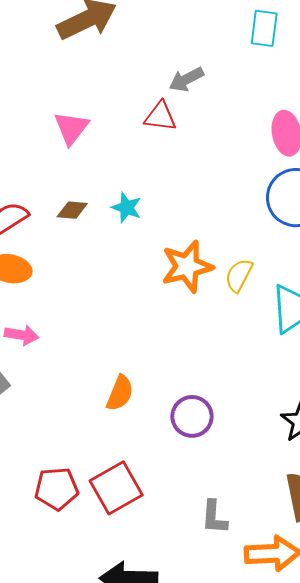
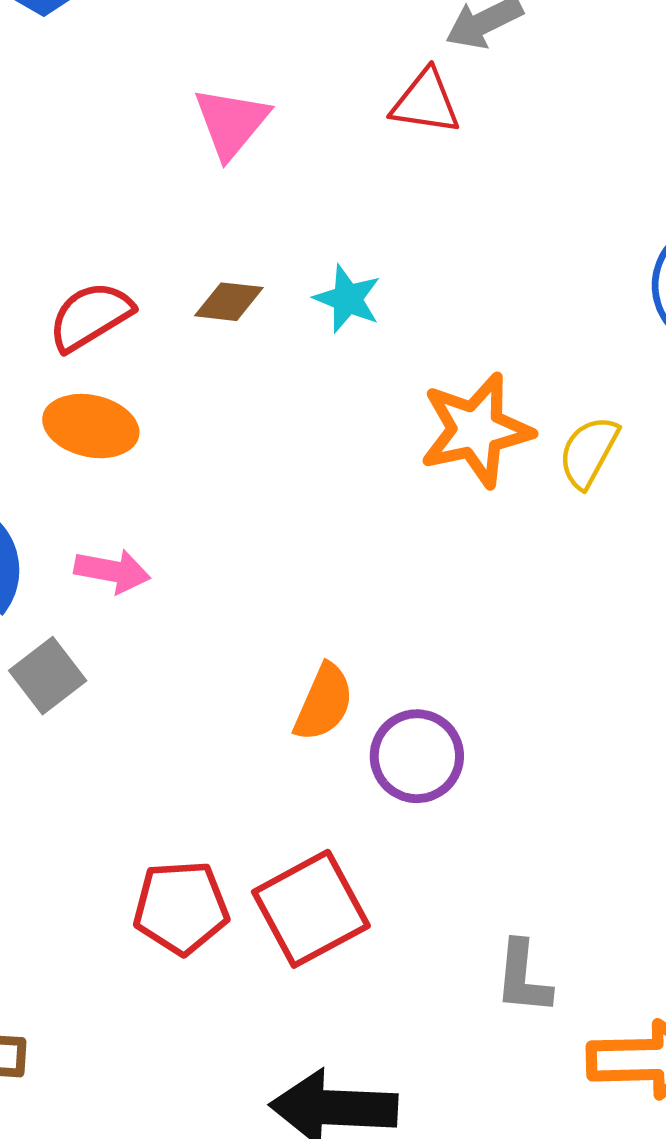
purple circle: (192, 416) -> (417, 756), moved

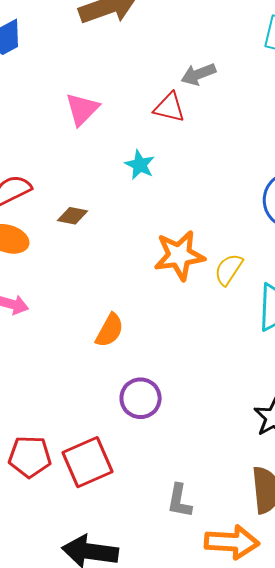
cyan star: (348, 299) -> (140, 165), moved
brown diamond: (229, 302) -> (73, 216), moved
orange semicircle: (324, 703) -> (110, 330), moved

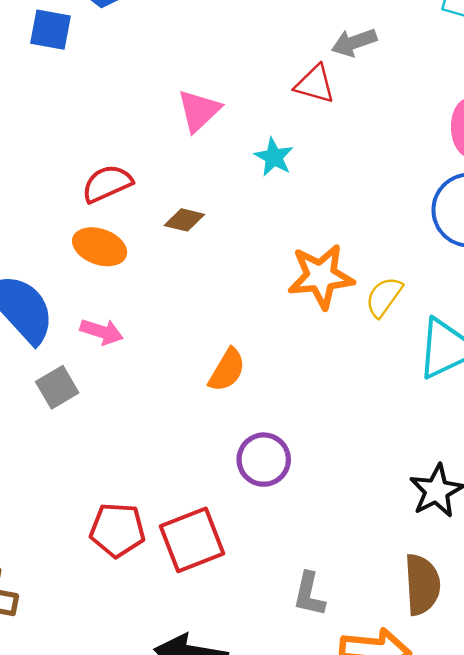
pink triangle: (82, 109) -> (199, 111), moved

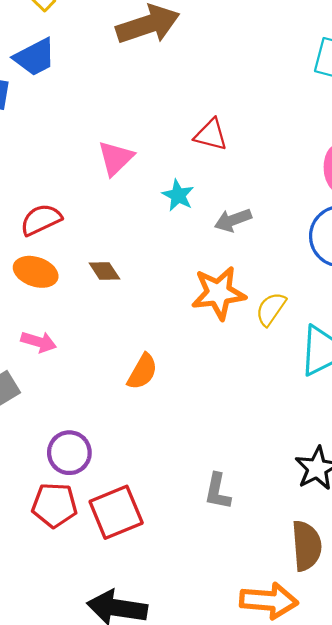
gray arrow: (354, 42) -> (233, 220), moved
brown diamond: (184, 220) -> (104, 271), moved, turned 44
purple circle: (264, 460) -> (69, 453), moved
gray L-shape: (309, 594) -> (218, 491), moved

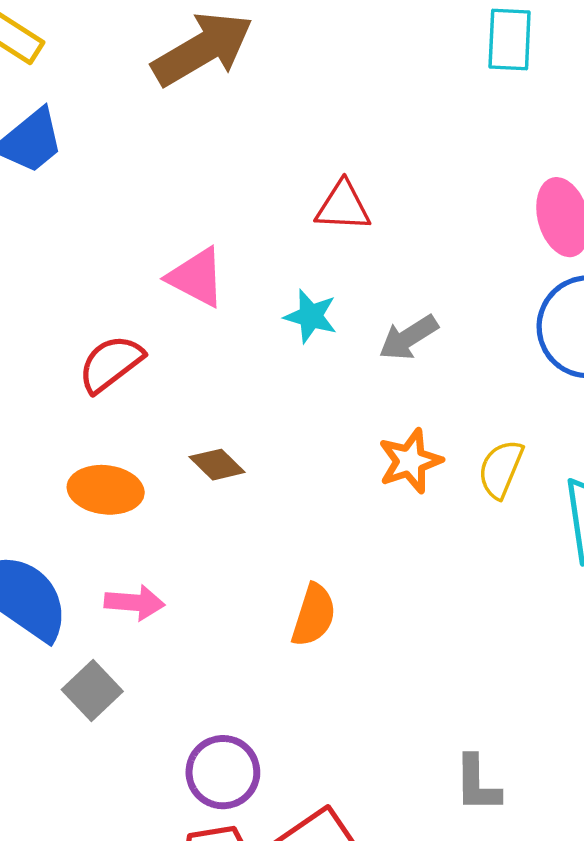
pink triangle: (116, 158) -> (196, 277), turned -36
red semicircle: (41, 220) -> (111, 364), moved
orange star: (218, 293) -> (410, 461), size x0.7

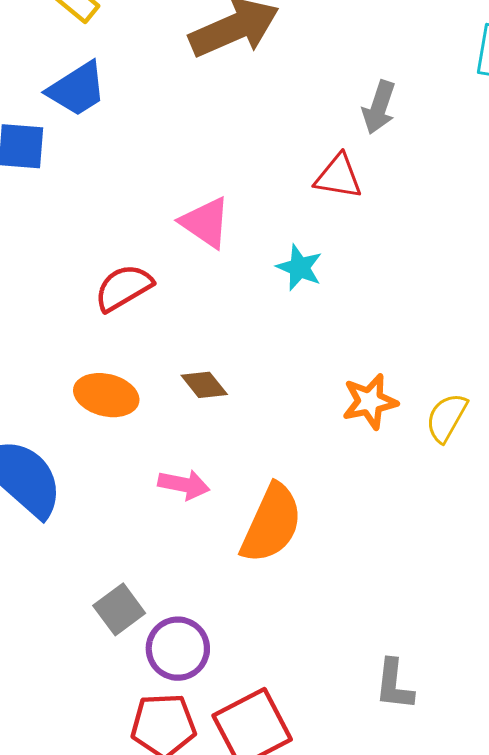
gray arrow: (408, 338) -> (379, 107), moved, turned -46
pink arrow: (135, 603) -> (184, 485), moved
orange semicircle: (314, 615) -> (272, 524), size x1.5
gray square: (92, 691) -> (119, 609), moved

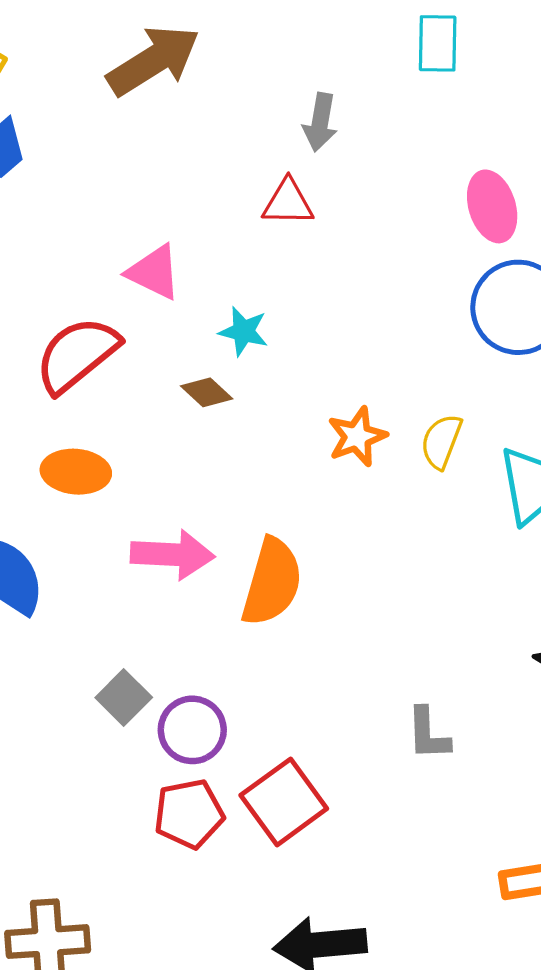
cyan star: (299, 267) -> (244, 331), moved
red semicircle: (124, 288) -> (77, 355), size x1.4
brown diamond: (204, 385) -> (207, 392), moved
pink arrow: (184, 485) -> (173, 555), size x1.5

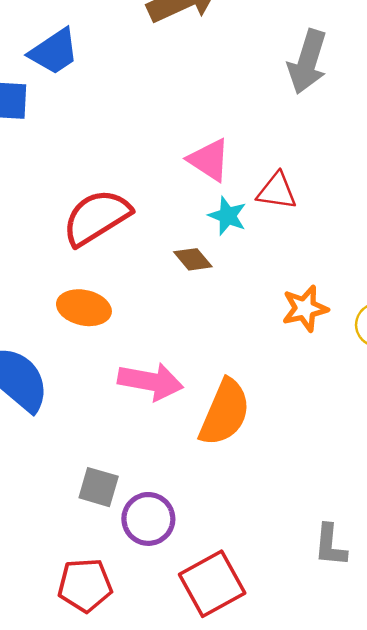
gray arrow: (320, 122) -> (307, 62), size x1.4
red triangle: (288, 202) -> (277, 191), moved
pink triangle: (154, 272) -> (209, 160), moved
gray square: (124, 698) -> (99, 487), turned -36
red pentagon: (189, 814) -> (85, 585), moved

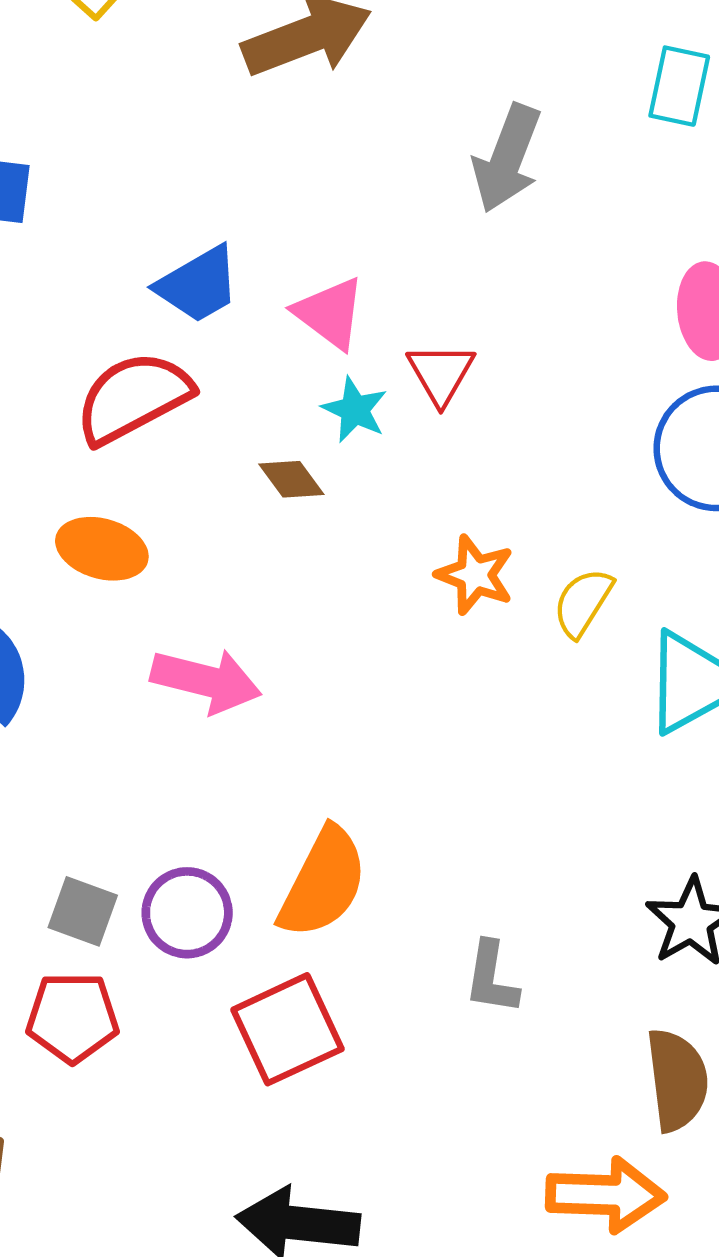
blue trapezoid: (54, 52) -> (198, 285), moved
red triangle: (277, 191) -> (441, 374), turned 48
orange star: (305, 308) -> (475, 575), turned 30
orange semicircle: (225, 412) -> (323, 883), moved
gray square: (99, 487) -> (83, 911), moved

